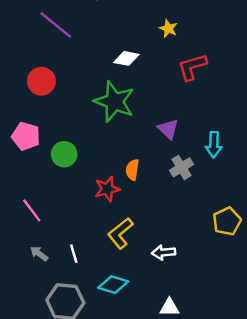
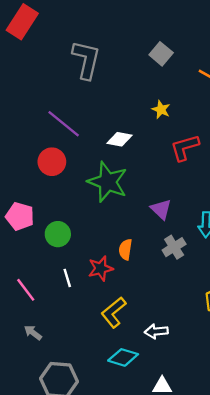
purple line: (56, 25) -> (64, 124), moved
red circle: (41, 81) -> (52, 162), moved
white line: (74, 254) -> (67, 278), moved
cyan diamond: (113, 285) -> (123, 357), moved

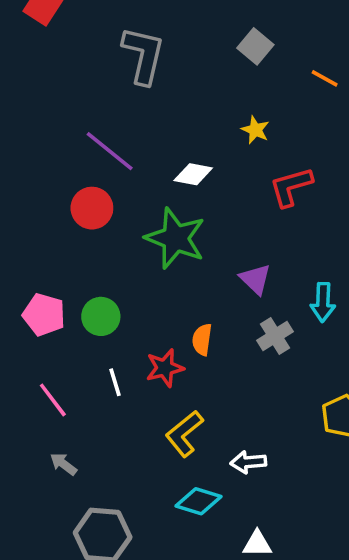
pink pentagon: (20, 216) -> (44, 315), moved

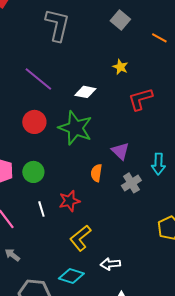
red circle: (92, 208) -> (34, 122), moved
orange semicircle: (202, 340) -> (96, 173), moved
white arrow: (248, 462) -> (110, 264), moved
cyan diamond: (199, 501) -> (71, 276), moved

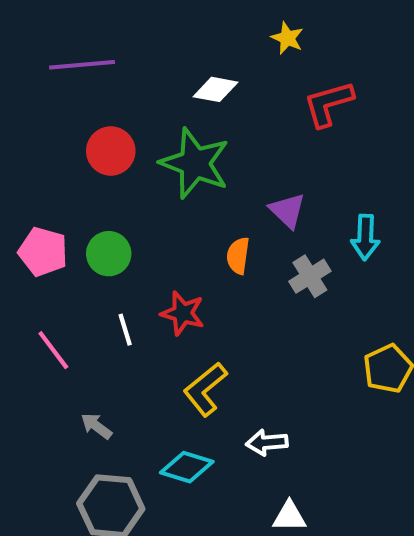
purple line: (38, 79) -> (82, 65), moved, turned -44
red star: (69, 201) -> (183, 313), turned 30
gray arrow: (12, 255) -> (96, 426), moved

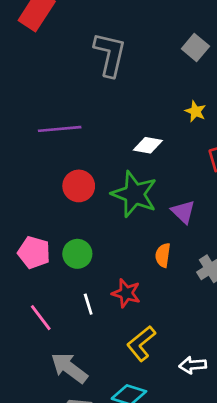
purple triangle: (287, 211) -> (183, 212), moved
gray arrow: (96, 426) -> (69, 368), size x1.8
white arrow: (267, 443) -> (193, 365), moved

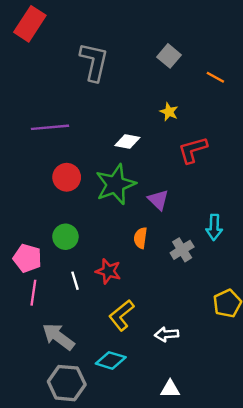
green star: (134, 194) -> (115, 184), turned 30
pink pentagon: (34, 252) -> (27, 258), moved
pink line: (41, 318) -> (33, 293), turned 45

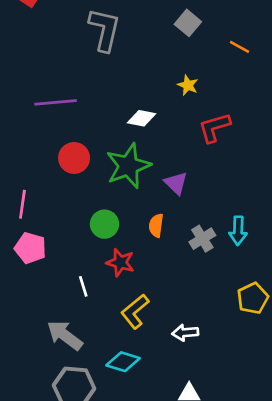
cyan arrow: (214, 227) -> (238, 231), moved
green circle: (65, 237) -> (104, 224), moved
white line: (75, 281) -> (83, 286), moved
pink line: (33, 293) -> (22, 204), moved

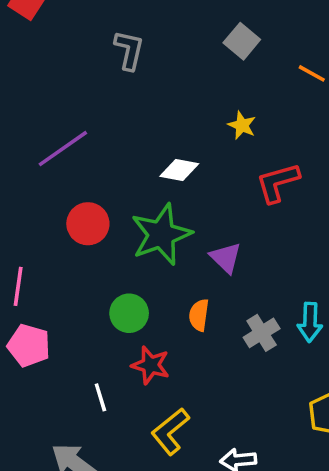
gray L-shape: (104, 30) -> (129, 50), size x0.7
purple line: (56, 102) -> (63, 149), turned -30

